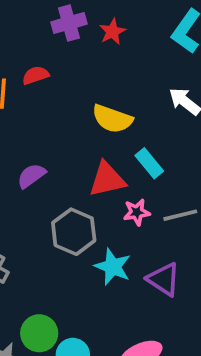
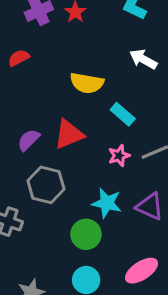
red triangle: (107, 179) -> (69, 134), moved
gray hexagon: (74, 232) -> (46, 185), moved
green circle: (39, 333) -> (86, 234), moved

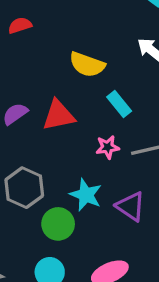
gray hexagon: (46, 185) -> (24, 188), moved

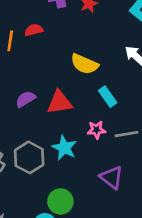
cyan star: (86, 195) -> (64, 148), moved
green circle: (58, 224) -> (60, 201), moved

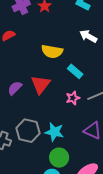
red triangle: (60, 102) -> (41, 84), turned -30
cyan star: (64, 148) -> (54, 132), moved

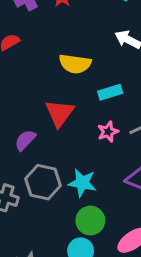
cyan rectangle: (75, 71) -> (110, 92), turned -56
purple semicircle: (15, 88) -> (25, 140), moved

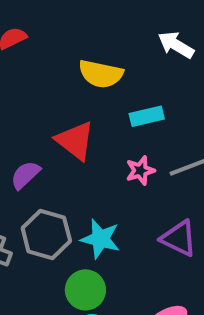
red triangle: (60, 113) -> (75, 141), turned -32
green circle: (90, 221) -> (85, 290), moved

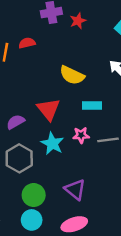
purple triangle: (179, 238) -> (75, 190), moved
cyan star: (100, 239) -> (52, 143), moved

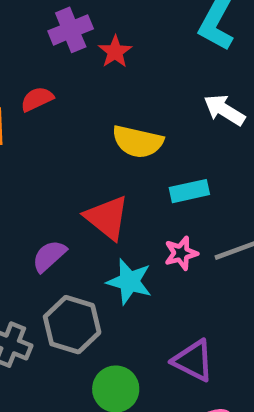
red star: (78, 21) -> (115, 52), moved

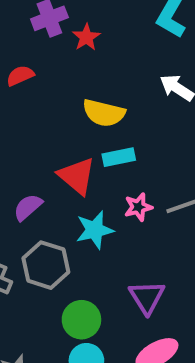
cyan rectangle: (189, 191) -> (119, 157), moved
cyan star: (129, 282) -> (95, 230), turned -30
purple triangle: (193, 361) -> (147, 297), turned 30

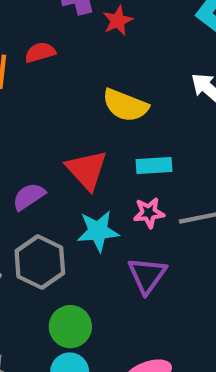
cyan rectangle: (119, 157) -> (154, 165), moved
purple triangle: (147, 297) -> (147, 275), moved

